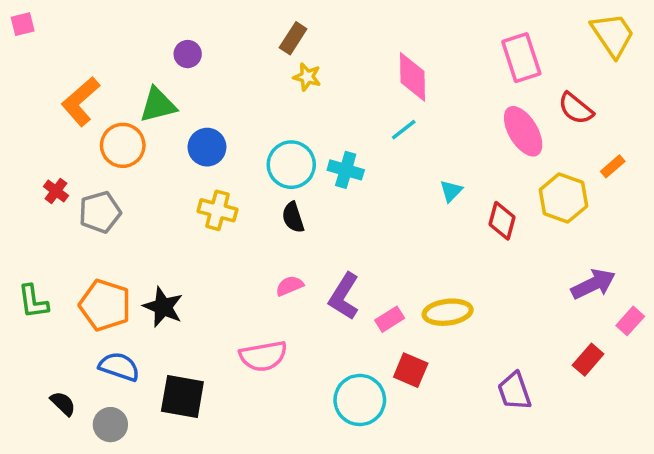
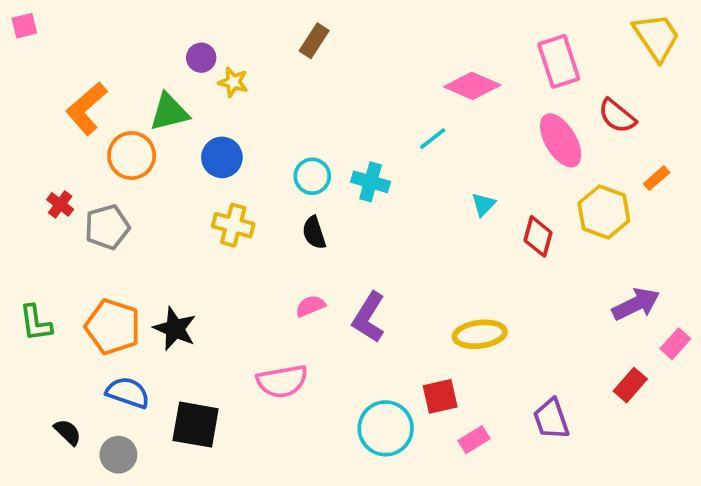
yellow star: (307, 77) -> (233, 82), moved
pink diamond: (412, 77) -> (472, 86), moved, turned -66
cyan circle: (291, 165) -> (312, 176), size x0.7
pink rectangle: (390, 319) -> (474, 440), moved
red square: (411, 370) -> (440, 396), turned -36

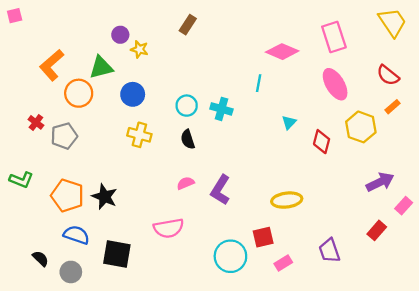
red semicircle: (617, 116) -> (388, 75), moved
cyan line: (433, 139) -> (259, 83), turned -42
green L-shape: (36, 323) -> (21, 180), moved, turned -60

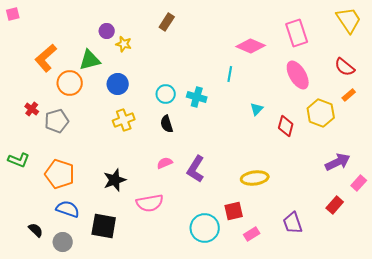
yellow cross: (139, 135) -> (124, 120), turned -35
black star: (105, 197) -> (115, 180), moved, turned 30

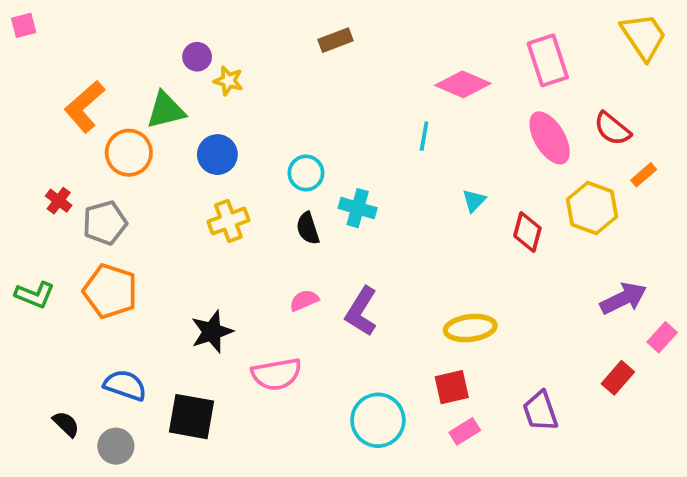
brown rectangle: (167, 22) -> (335, 40), moved, turned 36
red semicircle: (345, 67) -> (612, 129), moved
cyan cross: (197, 97) -> (358, 208), moved
orange pentagon: (60, 174) -> (110, 291), moved
red square: (234, 211) -> (452, 387), moved

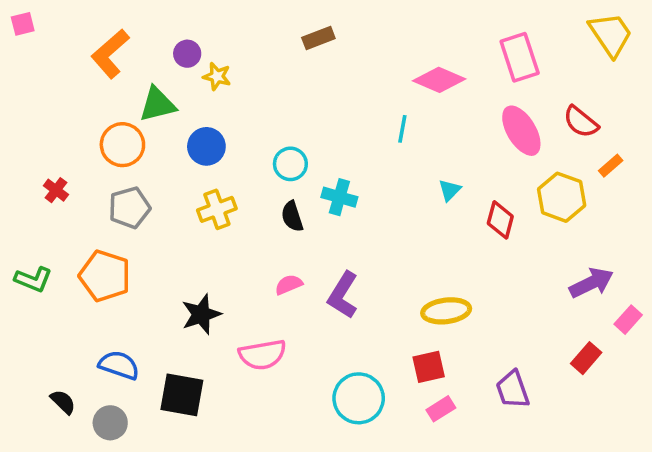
orange L-shape: (85, 107) -> (110, 54), moved
gray pentagon: (105, 223) -> (129, 208), moved

